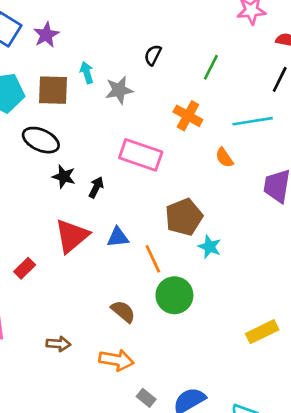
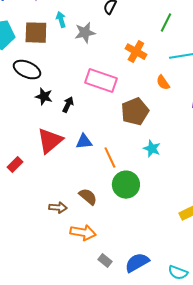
green line: (211, 67) -> (166, 23), moved
brown pentagon: (184, 217) -> (135, 112), moved
brown arrow: (58, 344) -> (58, 208), moved

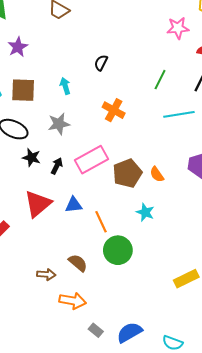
cyan arrow: (61, 20) -> (65, 86), moved
gray star: (85, 33) -> (59, 124), moved
orange cross: (136, 52) -> (114, 110), moved
pink rectangle: (101, 81) -> (92, 160), moved, turned -48
orange semicircle: (163, 83) -> (157, 174), moved

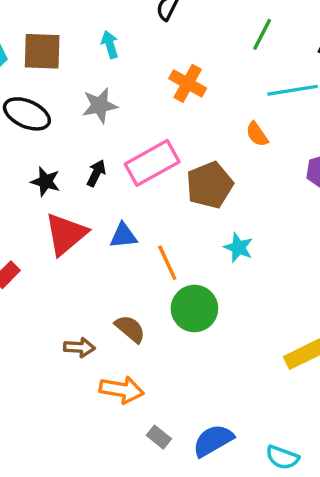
black star: (31, 158) -> (46, 182), moved
orange semicircle: (157, 174) -> (257, 134), moved

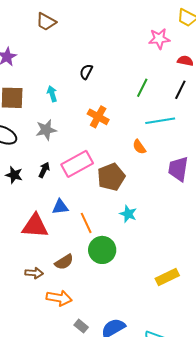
red triangle: (66, 234) -> (35, 226), moved, turned 44
brown semicircle: (130, 329) -> (64, 262), turned 108

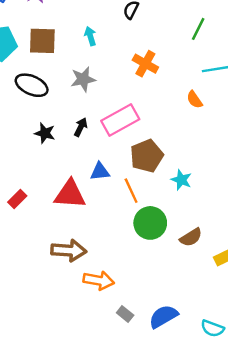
brown pentagon: (111, 177) -> (147, 156), moved
brown semicircle: (64, 262) -> (191, 237), moved
brown arrow: (34, 273) -> (69, 251), size x1.6

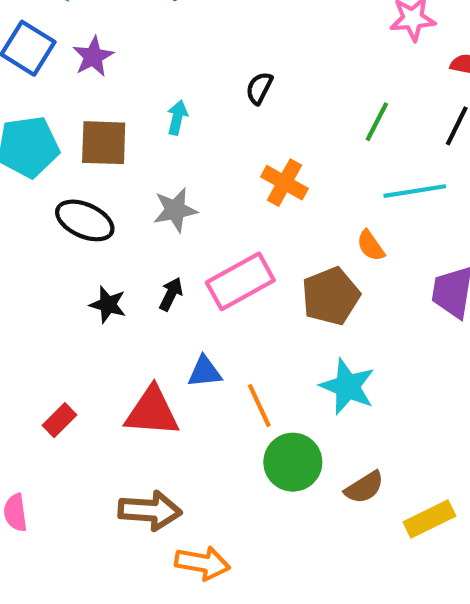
cyan arrow: (90, 36) -> (177, 117), moved, turned 30
brown pentagon: (147, 156) -> (331, 296), moved
cyan star: (181, 180) -> (347, 387), size x1.5

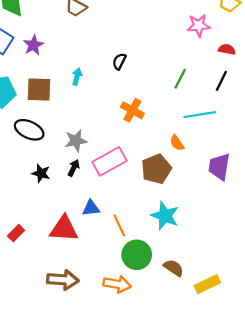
gray star: (175, 210) -> (76, 141), moved
brown semicircle: (364, 487) -> (174, 268), turned -114
orange arrow: (202, 563) -> (117, 284), moved

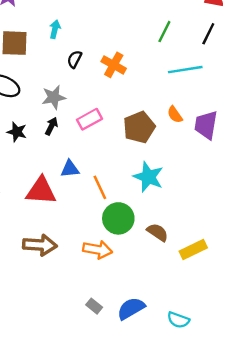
black semicircle: (119, 61) -> (74, 59), moved
orange semicircle: (177, 143) -> (175, 115), moved
pink rectangle: (110, 161) -> (89, 119), size x0.7

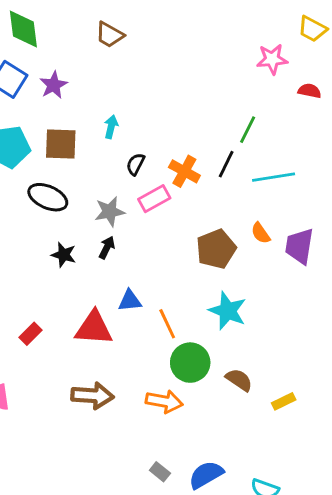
black line: (208, 34) -> (226, 164), moved
pink rectangle: (89, 119) -> (154, 199), moved
yellow rectangle: (193, 250) -> (284, 401), size x0.7

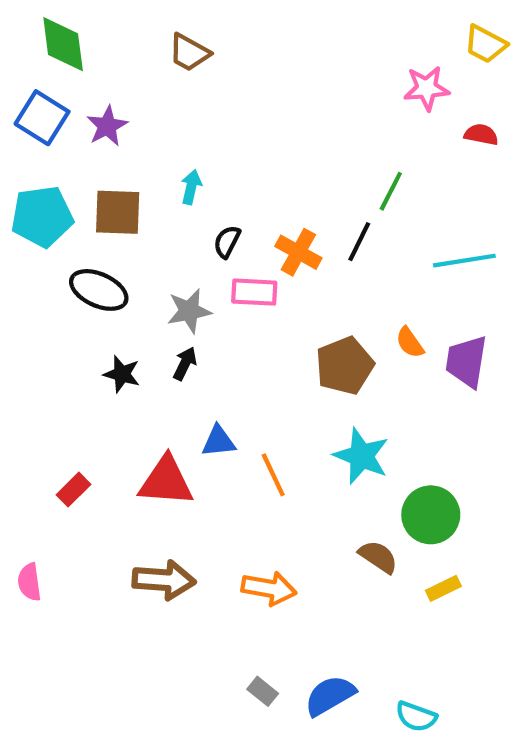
cyan line: (274, 177) -> (464, 261), moved
pink rectangle: (154, 199) -> (254, 292), turned 32
green circle: (190, 363) -> (431, 515), moved

